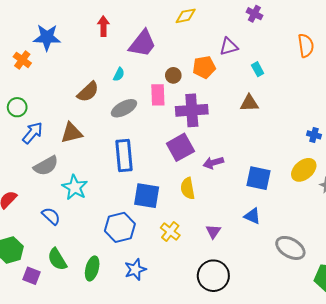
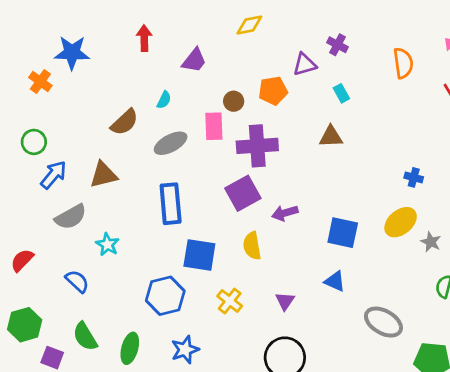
purple cross: (254, 14) -> (337, 45), moved
purple trapezoid: (142, 44) -> (194, 60), size x0.7
cyan star: (75, 187) -> (107, 244), size x0.7

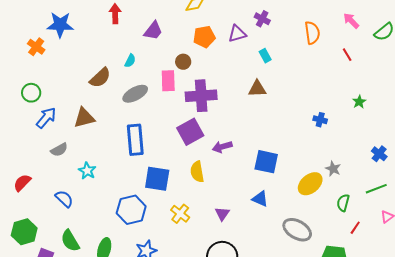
orange pentagon: (273, 91) -> (204, 37), moved
gray semicircle: (71, 217) -> (59, 150), size x0.7
yellow ellipse: (401, 222) -> (310, 184), moved

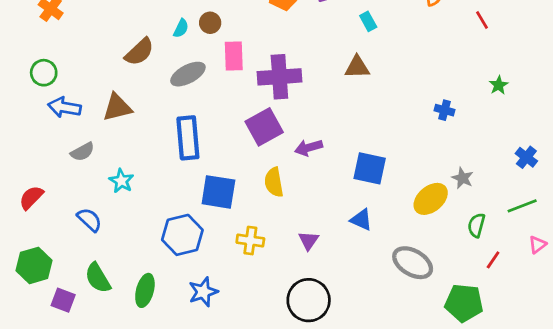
brown circle: (183, 62) -> (210, 23), moved
blue arrow: (46, 118) -> (64, 107), turned -120
yellow cross: (180, 214) -> (250, 241), turned -30

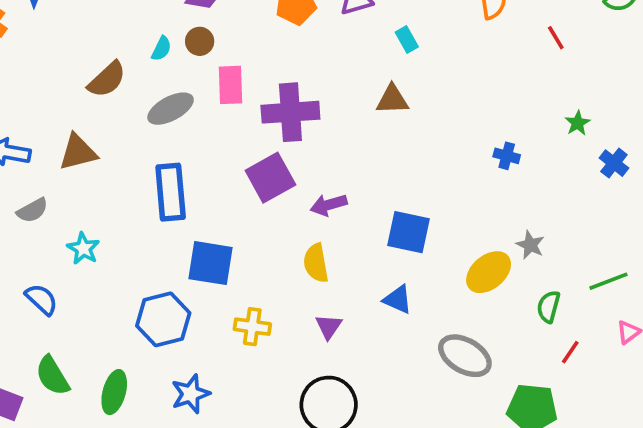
blue cross: (526, 157) -> (614, 163), moved
yellow semicircle: (274, 182) -> (316, 263), moved

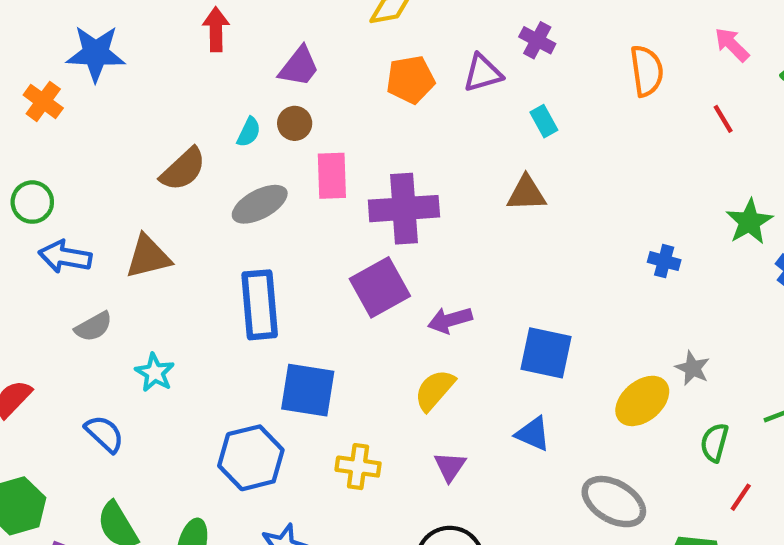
green star: (578, 123) -> (749, 222), size x1.5
yellow semicircle: (316, 263) -> (435, 390), turned 51

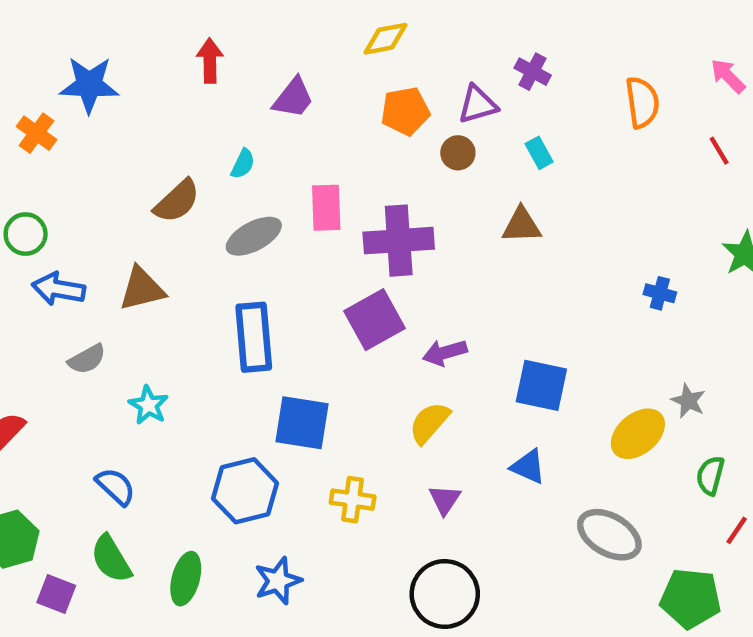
brown circle: (295, 123) -> (458, 153), moved
blue semicircle: (104, 434) -> (116, 486), moved

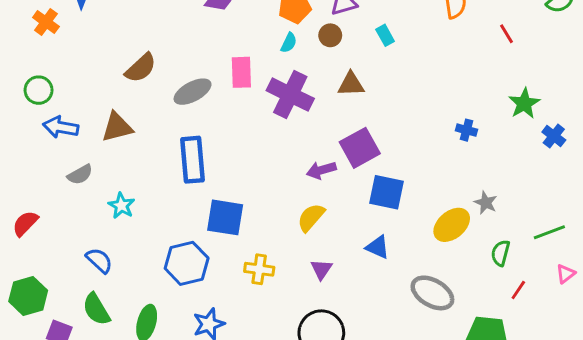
cyan semicircle: (243, 164) -> (289, 43), moved
brown triangle: (522, 225) -> (351, 84), moved
purple cross: (399, 241) -> (290, 95), turned 30
purple square: (375, 320) -> (360, 148), moved

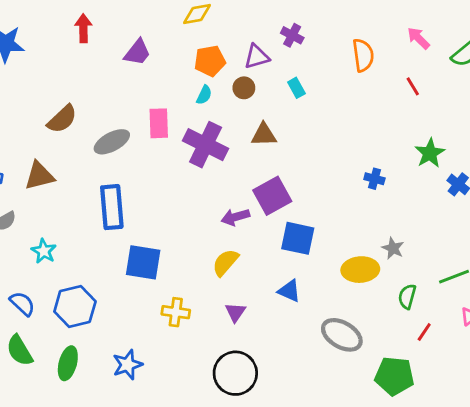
yellow ellipse: (452, 225) -> (360, 270), turned 36
blue hexagon: (187, 263) -> (75, 306), moved

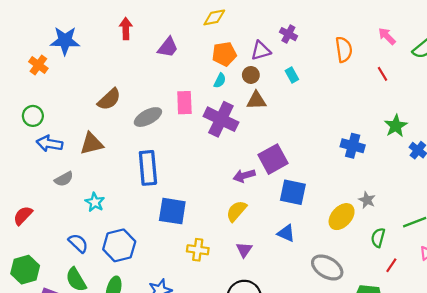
brown triangle: (264, 135) -> (256, 100), moved
blue cross: (374, 179) -> (353, 146), size x1.5
yellow ellipse: (360, 270) -> (342, 217), turned -44

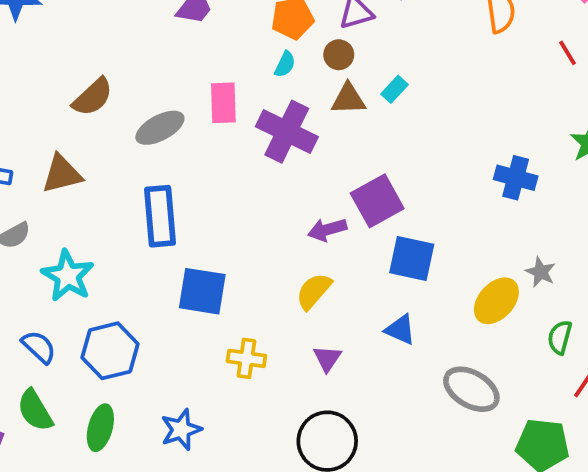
cyan rectangle: (292, 75) -> (395, 89), moved, turned 72
cyan star: (95, 202) -> (68, 276), size x1.5

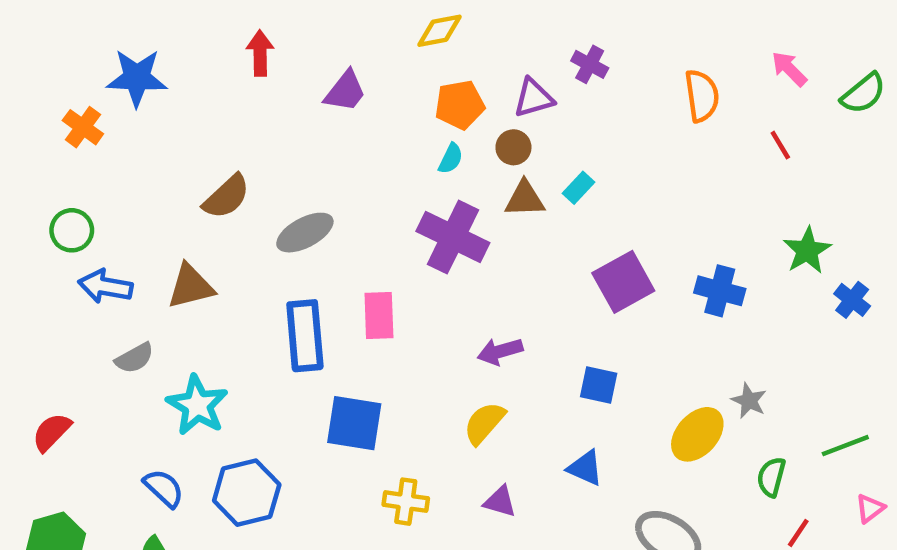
pink rectangle: (223, 103) -> (379, 315), moved
purple square: (377, 201) -> (623, 282), moved
blue square: (412, 258) -> (599, 385), size x0.7
purple triangle: (327, 358) -> (500, 502), turned -48

